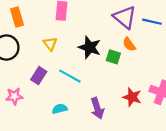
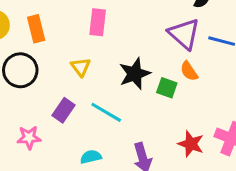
black star: (90, 47) -> (135, 74), turned 30

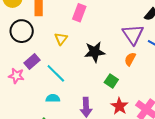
orange semicircle: (189, 71) -> (130, 59), turned 48
green square: (167, 88) -> (111, 81), moved
purple rectangle: (63, 110) -> (32, 62), moved
cyan line: (106, 112) -> (56, 73), moved

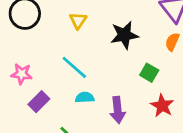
purple rectangle: (32, 62) -> (39, 102), moved
cyan semicircle: (53, 98) -> (85, 97), moved

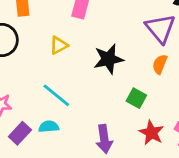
yellow triangle: (78, 21) -> (59, 45), turned 30
cyan semicircle: (85, 97) -> (49, 127), moved

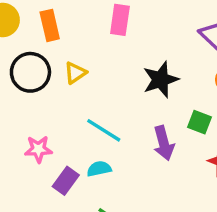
yellow triangle: (59, 45) -> (75, 73), moved
purple arrow: (104, 139) -> (164, 143), moved

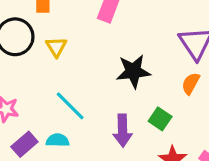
yellow triangle: (75, 73) -> (56, 47), turned -40

